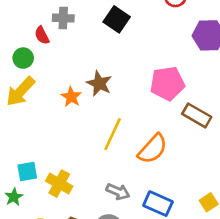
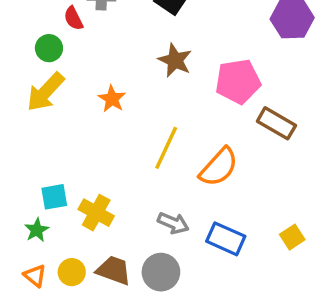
brown star: (99, 83) -> (175, 60), moved

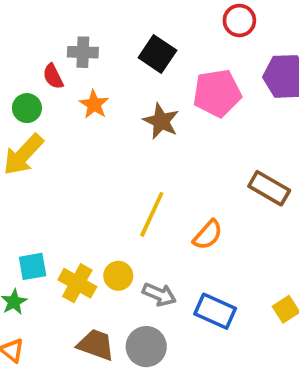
pink pentagon: (238, 81) -> (217, 93), moved
orange star: (112, 99) -> (94, 104), moved
orange semicircle: (219, 167) -> (208, 235), size x0.7
yellow circle: (72, 272) -> (118, 276), moved

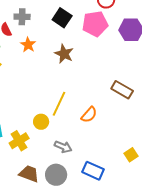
pink pentagon: (217, 93) -> (95, 24), moved
yellow circle: (118, 276) -> (41, 122), moved
yellow cross: (77, 283) -> (19, 141), turned 30
blue rectangle: (215, 311) -> (93, 171), moved

